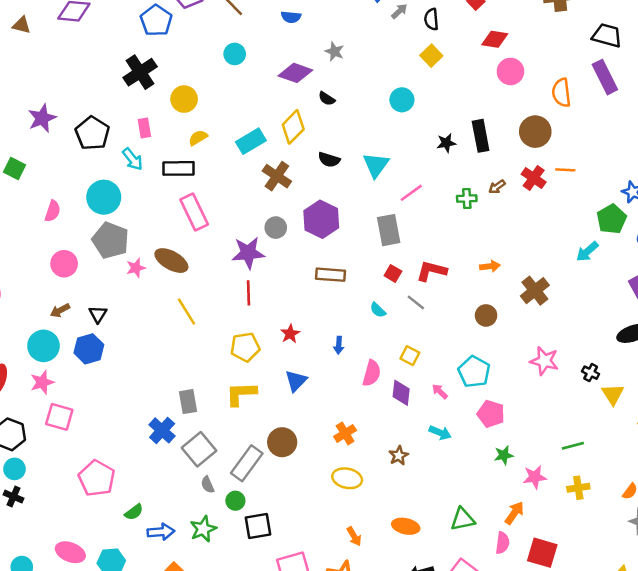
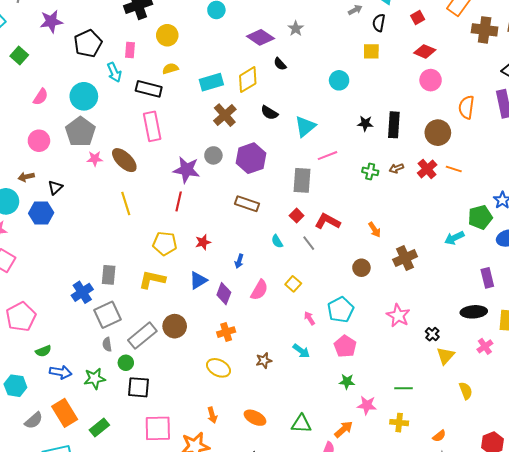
yellow square: (431, 56) -> (371, 51), turned 30
orange arrow: (490, 266) -> (375, 230), turned 49
purple diamond: (401, 393) -> (224, 294), moved

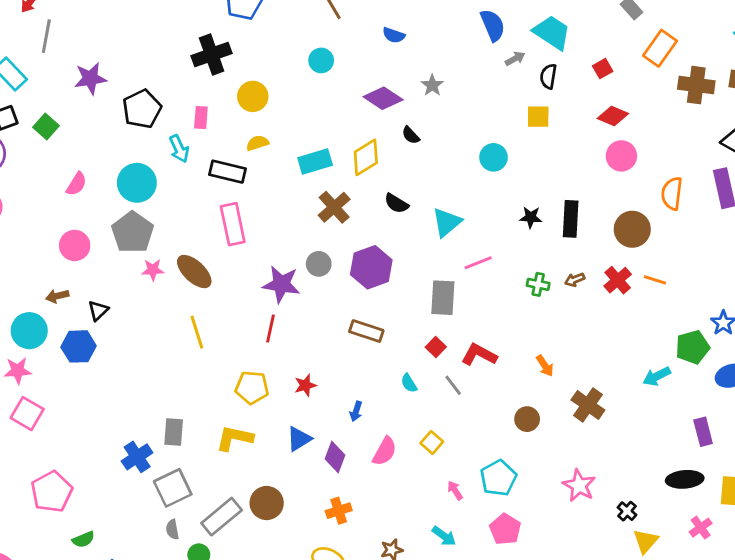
brown cross: (405, 258) -> (588, 405), turned -30

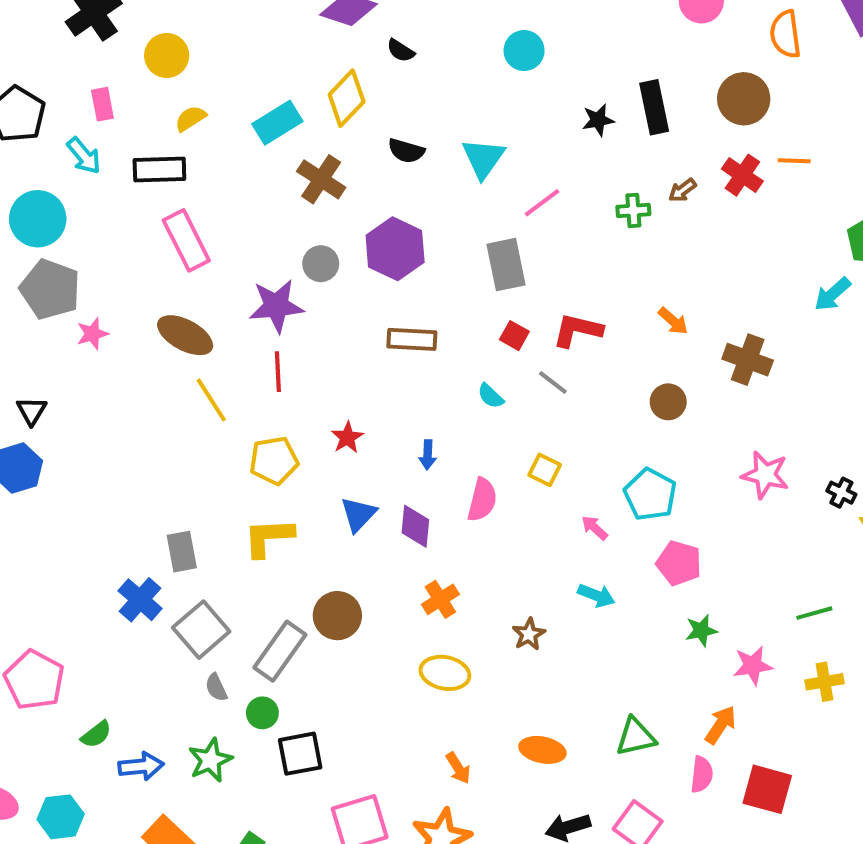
brown ellipse: (194, 272) -> (185, 335), moved
yellow line: (197, 332) -> (211, 400), moved

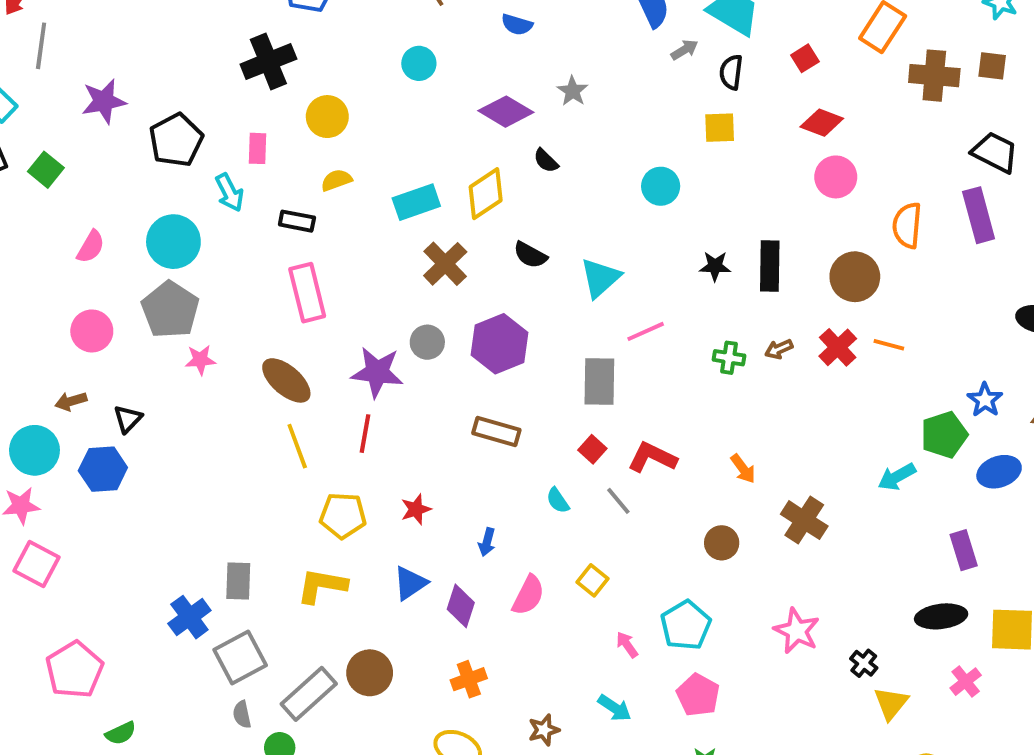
black rectangle: (159, 169) -> (297, 221), size x0.7

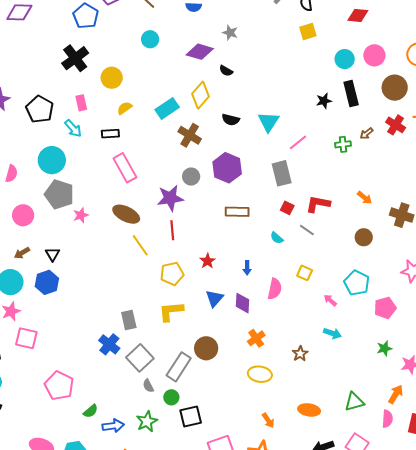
pink circle: (836, 177) -> (374, 55), moved
cyan circle: (661, 186) -> (345, 59), moved
pink pentagon: (698, 695) -> (385, 308), moved, turned -30

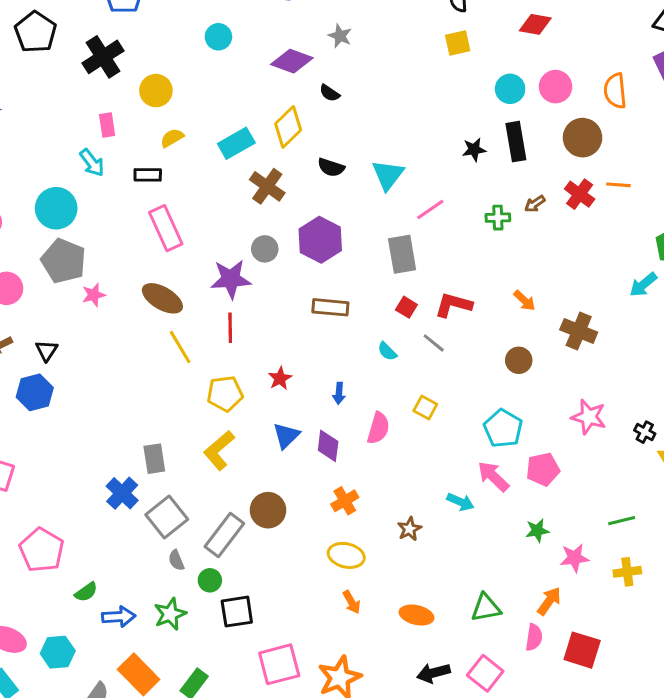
black pentagon: (40, 109) -> (36, 32), moved
pink arrow: (330, 300) -> (493, 476), moved, size x1.6
yellow L-shape: (171, 311) -> (219, 450), turned -40
orange arrow: (268, 420) -> (352, 602), moved

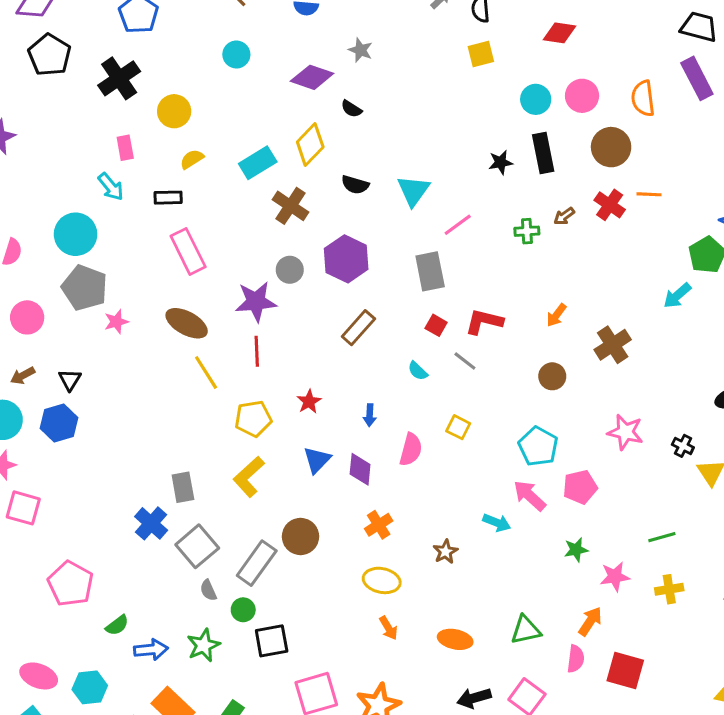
orange arrow: (524, 301) -> (556, 315), turned 85
brown rectangle: (330, 307) -> (358, 328), turned -52
brown cross: (579, 331) -> (613, 345), turned 36

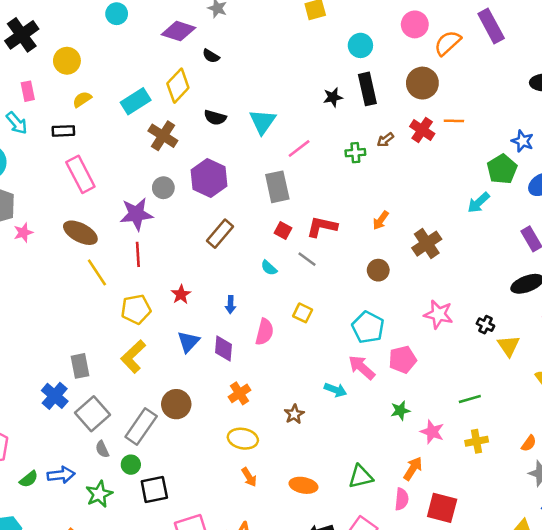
pink circle: (582, 96) -> (415, 24), moved
orange semicircle: (643, 98) -> (448, 43), turned 56
pink star: (615, 577) -> (432, 432), turned 30
blue arrow: (151, 650) -> (61, 475), moved

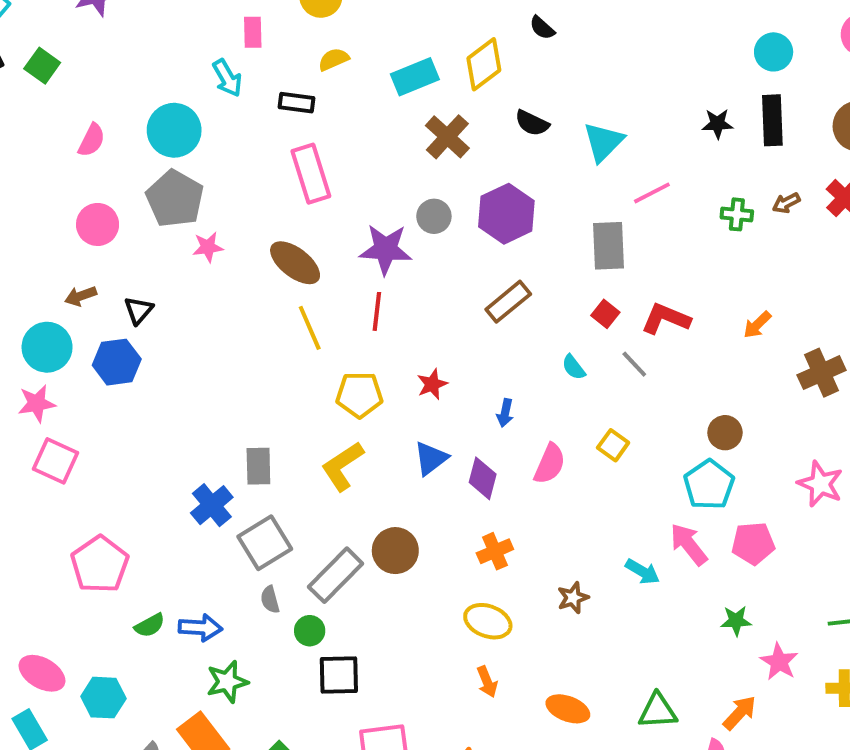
brown circle: (378, 270) -> (725, 433), moved
green star: (99, 494) -> (227, 682), moved

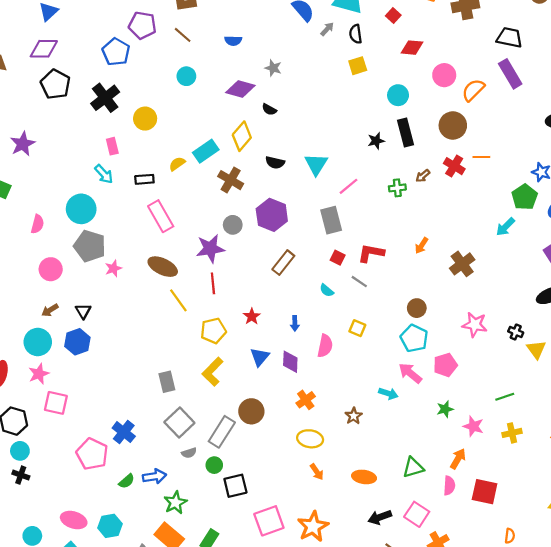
yellow semicircle: (334, 59) -> (177, 164), moved
blue cross: (212, 505) -> (124, 432), moved
gray semicircle: (270, 600) -> (189, 453), turned -80

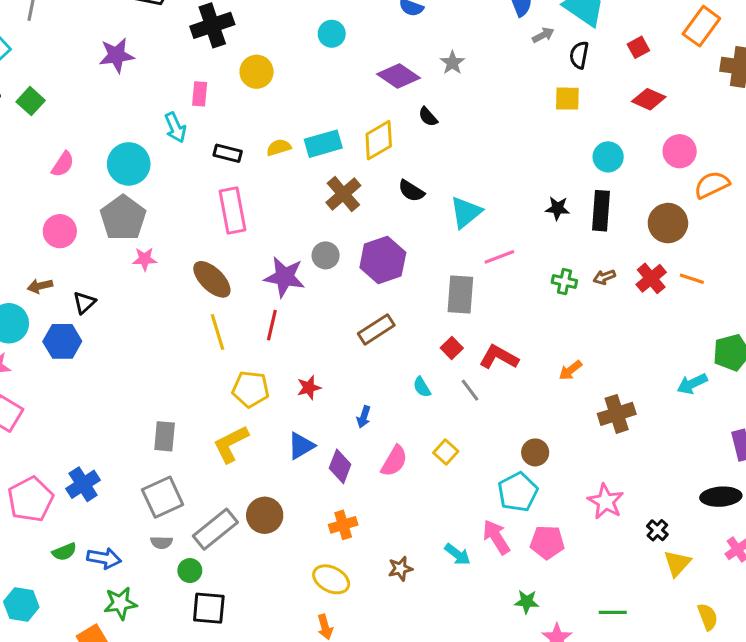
purple star: (23, 144) -> (116, 55), moved

